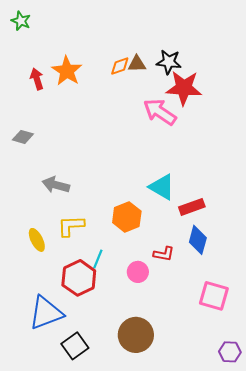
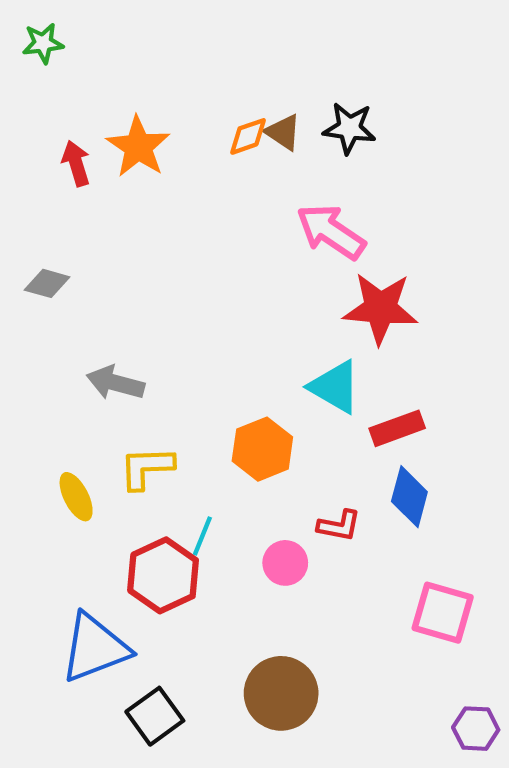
green star: (21, 21) -> (43, 43), turned -30
brown triangle: (137, 64) -> (283, 132), turned 36
red star: (184, 88) -> (380, 308), moved

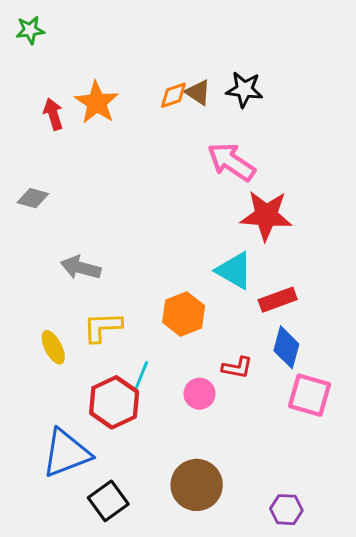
pink square: (443, 613) -> (310, 395), moved
purple hexagon: (476, 729) -> (286, 510), moved

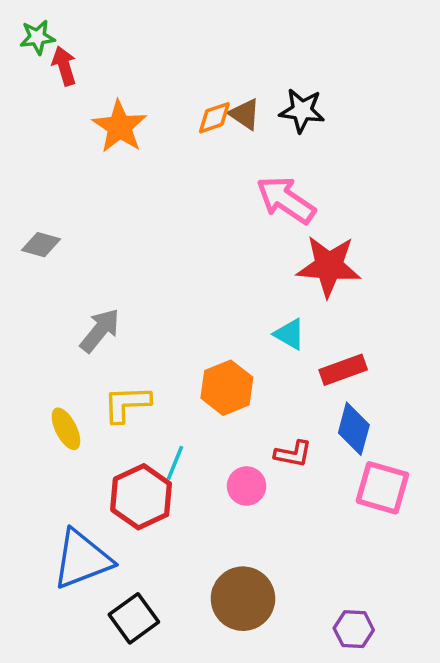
red arrow: (53, 114) -> (64, 66), moved
gray arrow: (81, 268) -> (100, 330), turned 114
cyan triangle: (234, 271) -> (289, 334), size x0.7

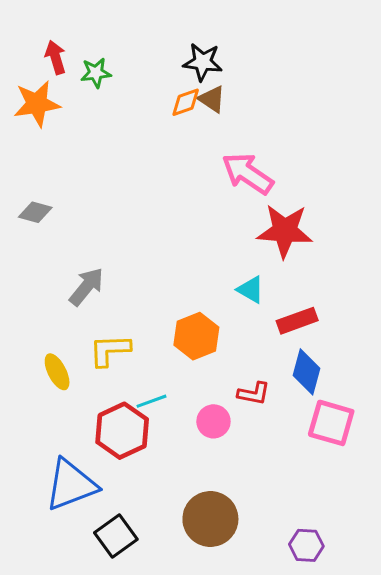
green star: (37, 37) -> (96, 73), moved
black star: (302, 111) -> (203, 62), moved
orange star: (120, 127) -> (37, 104), moved, turned 30
cyan line: (175, 463) -> (152, 401), turned 48

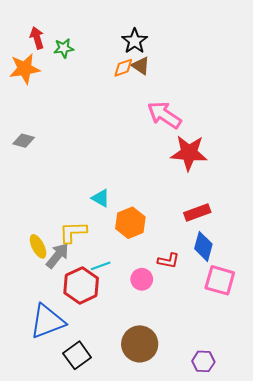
black star: (203, 62) -> (135, 41), turned 30
gray arrow: (86, 287) -> (58, 256), moved
cyan triangle: (251, 290) -> (101, 198), moved

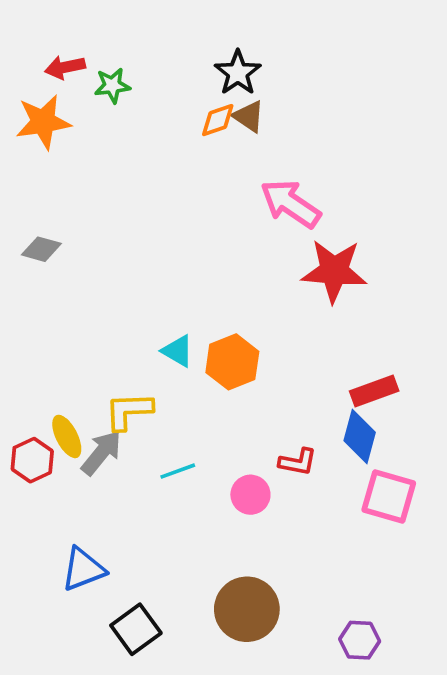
red arrow: (37, 38) -> (65, 67), turned -85
red rectangle: (197, 213) -> (374, 391), moved
orange hexagon: (130, 223) -> (232, 362), moved
red hexagon: (81, 285) -> (32, 460), moved, size x0.7
blue triangle: (47, 321) -> (83, 569), size x0.7

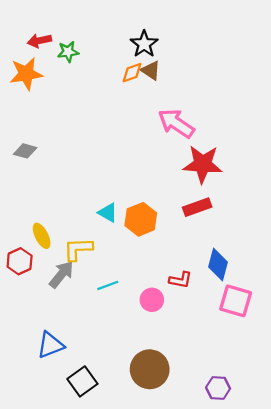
red rectangle: (374, 391) -> (197, 207), moved
yellow ellipse: (67, 436) -> (42, 236), moved
red hexagon: (32, 460) -> (20, 261), moved

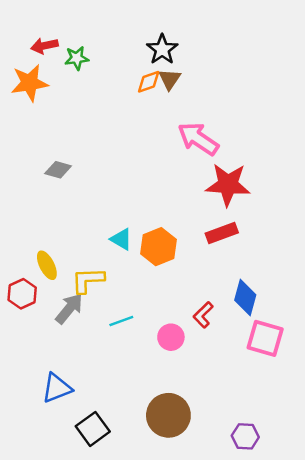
brown triangle: (151, 70) -> (170, 79), turned 30
gray diamond: (25, 151) -> (58, 170), moved
red L-shape: (181, 280) -> (203, 315), turned 125

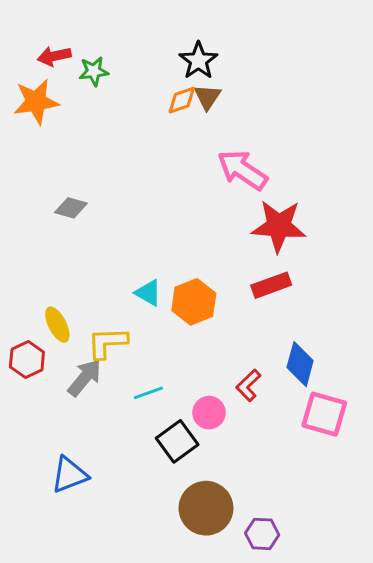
black square: (93, 429) -> (177, 441), moved
purple hexagon: (245, 436) -> (262, 534), moved

